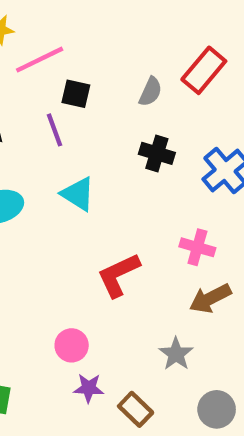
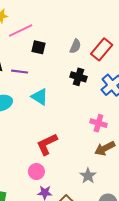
red rectangle: (204, 70) -> (102, 49), moved
purple line: (55, 130) -> (20, 72), moved, turned -63
red L-shape: (118, 275) -> (47, 144), moved

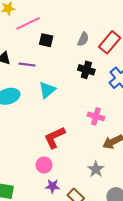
cyan triangle: (40, 97) -> (47, 90), turned 48
pink cross: (98, 123) -> (96, 116), moved

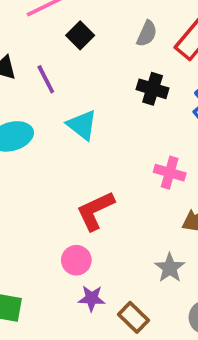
black square: (46, 40) -> (80, 35), turned 32
purple line: (27, 65) -> (46, 79), turned 56
cyan triangle: (47, 90) -> (82, 125), turned -42

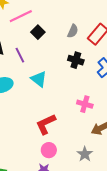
pink circle: (76, 260) -> (49, 150), moved

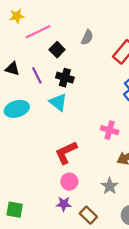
gray semicircle: (73, 31) -> (87, 37), moved
black cross: (76, 60) -> (65, 78), moved

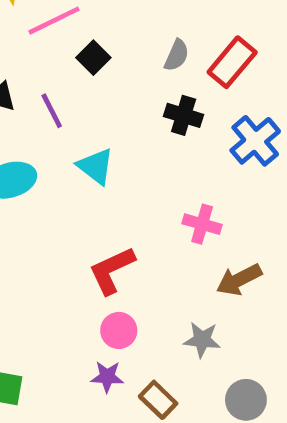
gray semicircle: (87, 37) -> (177, 55), moved
black cross: (65, 78) -> (184, 115), moved
gray star: (110, 186) -> (202, 340), turned -30

